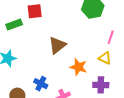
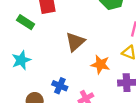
green rectangle: (14, 25) -> (26, 22), turned 56

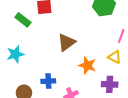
blue cross: (60, 86) -> (48, 81), turned -32

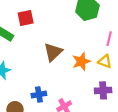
orange star: (87, 65) -> (81, 61), moved, turned -30

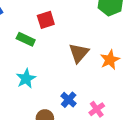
blue cross: (39, 95) -> (69, 100), turned -32

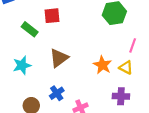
brown triangle: (79, 53) -> (59, 58), moved
orange star: (110, 60) -> (103, 65), turned -30

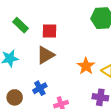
red square: (52, 16) -> (49, 31), moved

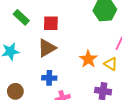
blue cross: (40, 88) -> (49, 78), moved, turned 32

